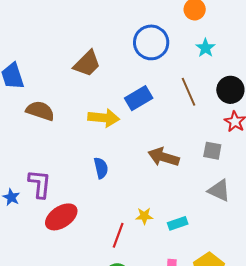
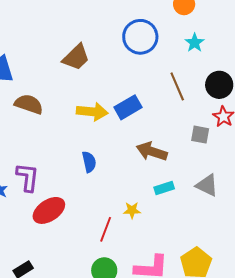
blue rectangle: (139, 98) -> (128, 107), moved
gray square: (212, 151) -> (200, 135), moved
cyan rectangle: (178, 223) -> (164, 188), moved

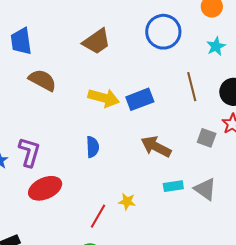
cyan rectangle: (164, 188) -> (173, 186), moved

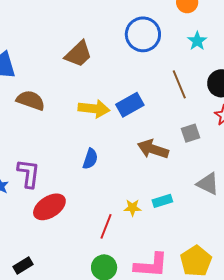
gray square: (207, 138) -> (191, 133), moved, turned -30
blue semicircle: (93, 147) -> (90, 159), turned 30
cyan rectangle: (173, 186) -> (162, 201), moved

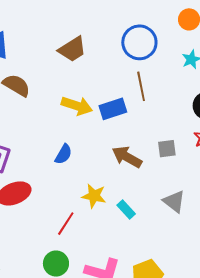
brown line: (179, 84) -> (141, 86), moved
cyan rectangle: (162, 201) -> (126, 210), turned 54
yellow star: (132, 208) -> (94, 196), moved, size x1.4

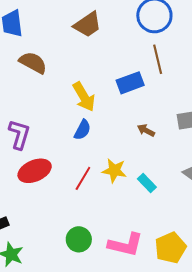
yellow arrow: (77, 106) -> (84, 97), moved, turned 44
brown arrow: (127, 157) -> (146, 130), size x0.6
red line: (66, 224) -> (83, 178), moved

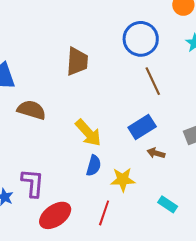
brown trapezoid: (88, 25) -> (77, 61), turned -40
blue rectangle: (130, 83) -> (142, 127), moved
yellow star: (114, 170) -> (123, 180), moved

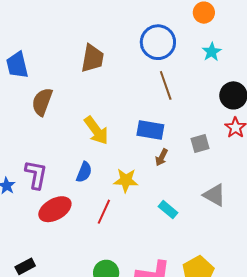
brown semicircle: (32, 110) -> (42, 102), turned -92
blue rectangle: (142, 127) -> (150, 130), turned 36
brown arrow: (156, 153) -> (162, 157), turned -84
blue semicircle: (94, 166) -> (84, 172), moved

